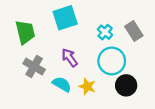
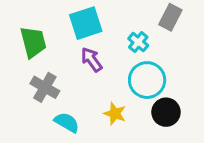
gray rectangle: (134, 31) -> (170, 17), moved, turned 60
purple arrow: (70, 58) -> (92, 60), moved
cyan semicircle: (62, 84) -> (67, 122), moved

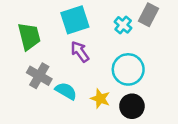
cyan cross: (138, 42) -> (123, 25), moved
black circle: (166, 112) -> (132, 106), moved
cyan semicircle: (67, 122) -> (66, 91), moved

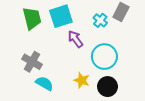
green trapezoid: (29, 36) -> (32, 18), moved
purple arrow: (80, 52) -> (75, 39), moved
cyan semicircle: (66, 91) -> (44, 83), moved

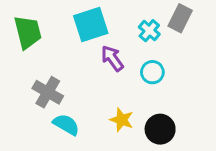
green trapezoid: (32, 18) -> (28, 32), moved
cyan circle: (104, 57) -> (152, 72), moved, size x0.6

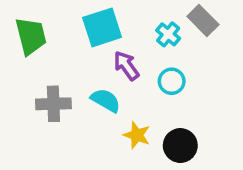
gray rectangle: (180, 18) -> (203, 20), turned -72
gray cross: (48, 92) -> (53, 104), turned -32
cyan semicircle: (66, 125) -> (106, 100), moved

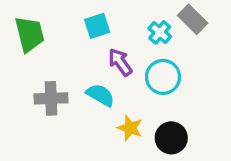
cyan square: (102, 27) -> (97, 26), size x0.7
cyan circle: (172, 81) -> (163, 77), size x1.4

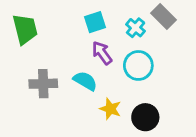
cyan square: (97, 26) -> (95, 22), moved

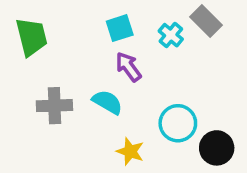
cyan circle: (138, 65) -> (178, 123), moved
yellow star: (110, 109) -> (130, 151), moved
black circle: (145, 117) -> (217, 148), moved

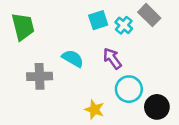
cyan square: (120, 28) -> (98, 20), moved
purple arrow: (129, 67) -> (112, 58), moved
cyan semicircle: (107, 102) -> (73, 58), moved

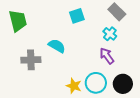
cyan cross: (124, 25) -> (110, 34), moved
purple arrow: (112, 58) -> (107, 56), moved
cyan circle: (129, 89) -> (96, 83), moved

